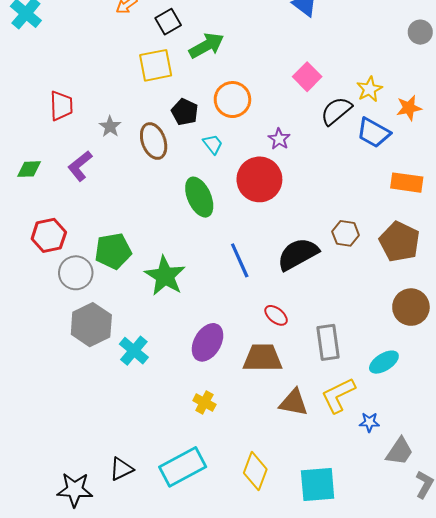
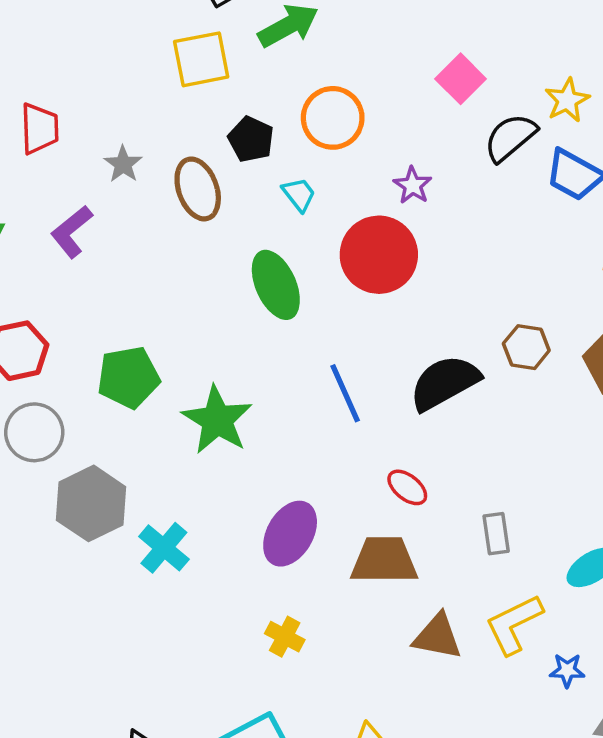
gray circle: (76, 273) -> (34, 432), moved
gray rectangle: (328, 342) -> (496, 534), size x0.7

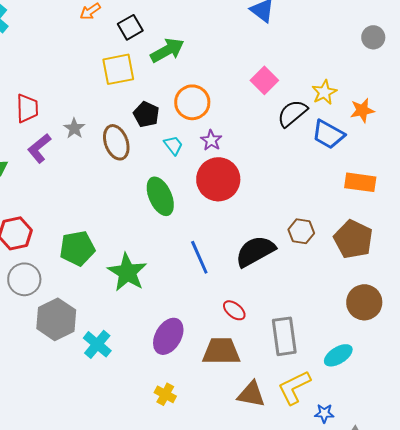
purple star: (413, 185) -> (211, 140), moved
purple L-shape: (72, 232) -> (39, 148), moved
gray rectangle: (496, 534) -> (284, 336), size x1.6

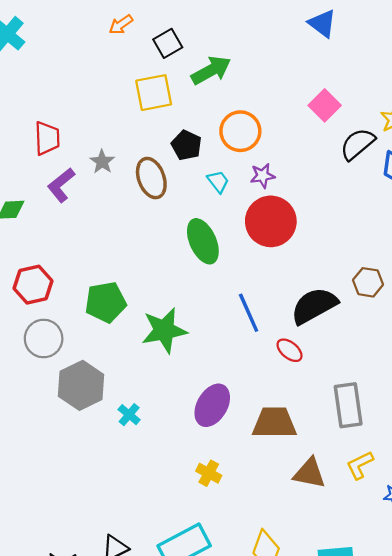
purple star: (211, 140) -> (263, 176), turned 30
green star: (127, 272) -> (164, 330), turned 30
red ellipse: (234, 310) -> (290, 350), moved
cyan cross: (97, 344) -> (129, 415), size x0.7
yellow L-shape: (294, 387) -> (360, 465), size x0.7

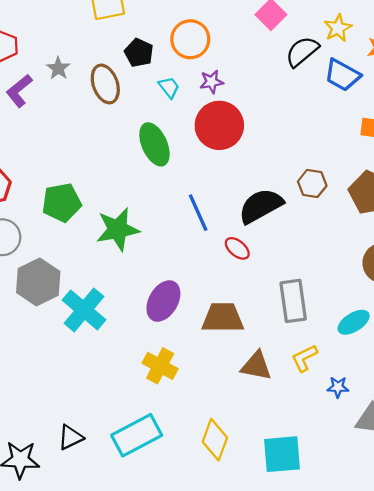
cyan cross: (129, 415) -> (84, 310), size x2.0
yellow cross: (209, 473) -> (160, 366), size x1.4

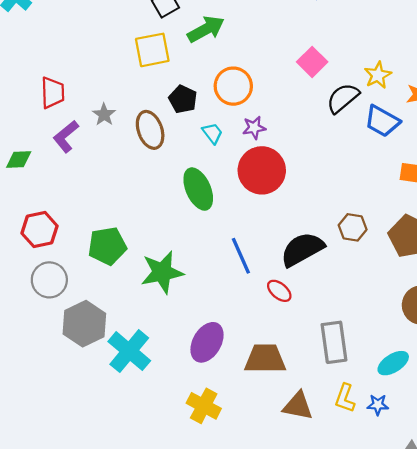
yellow L-shape: (304, 358) -> (345, 398), turned -44
blue star: (338, 387) -> (378, 405), moved

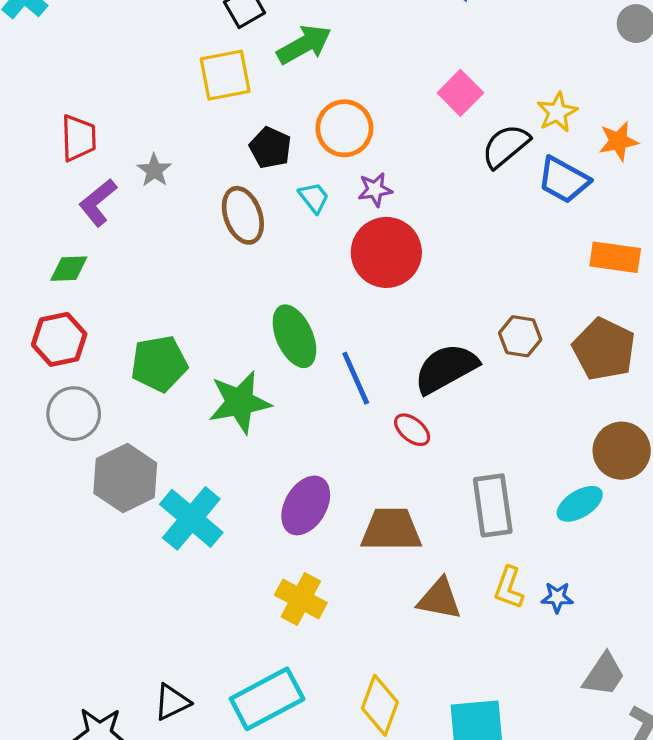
brown ellipse: (150, 130) -> (243, 215), moved
green diamond: (19, 159) -> (69, 269), moved
green ellipse: (198, 189) -> (294, 336), moved
cyan ellipse: (393, 363) -> (580, 504), moved

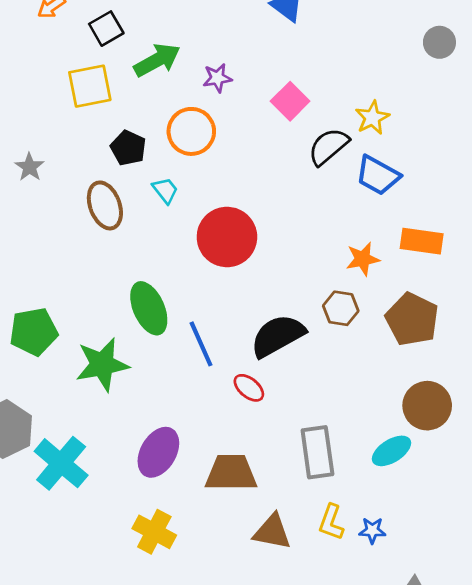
orange star: (618, 141) -> (363, 259), moved
purple star: (375, 190) -> (217, 78), moved

